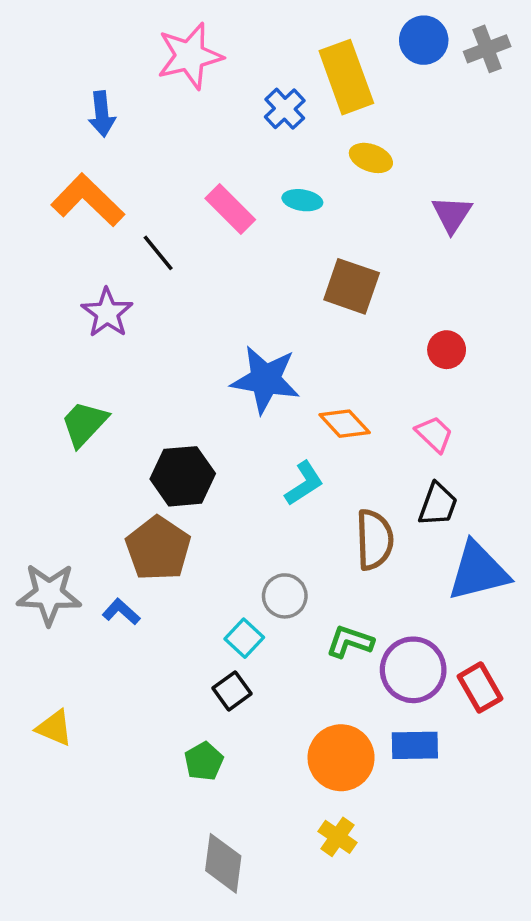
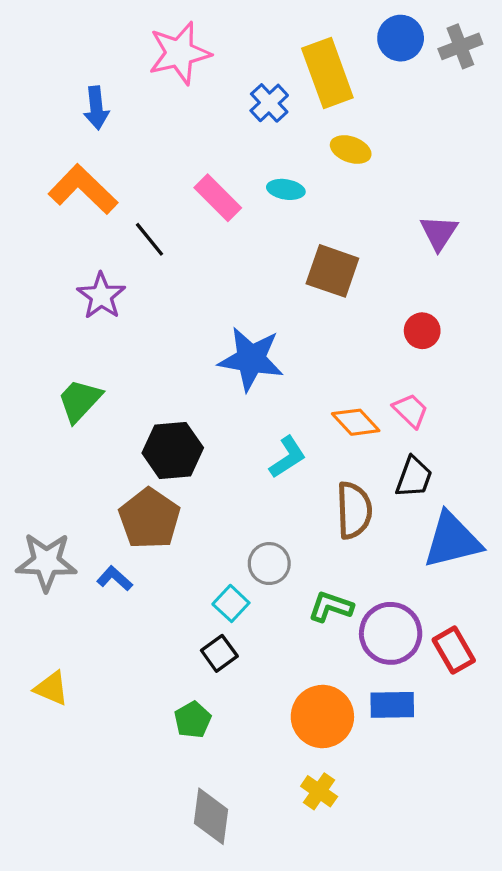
purple triangle: (452, 214) -> (439, 233), moved
orange diamond: (345, 424) -> (356, 422), moved

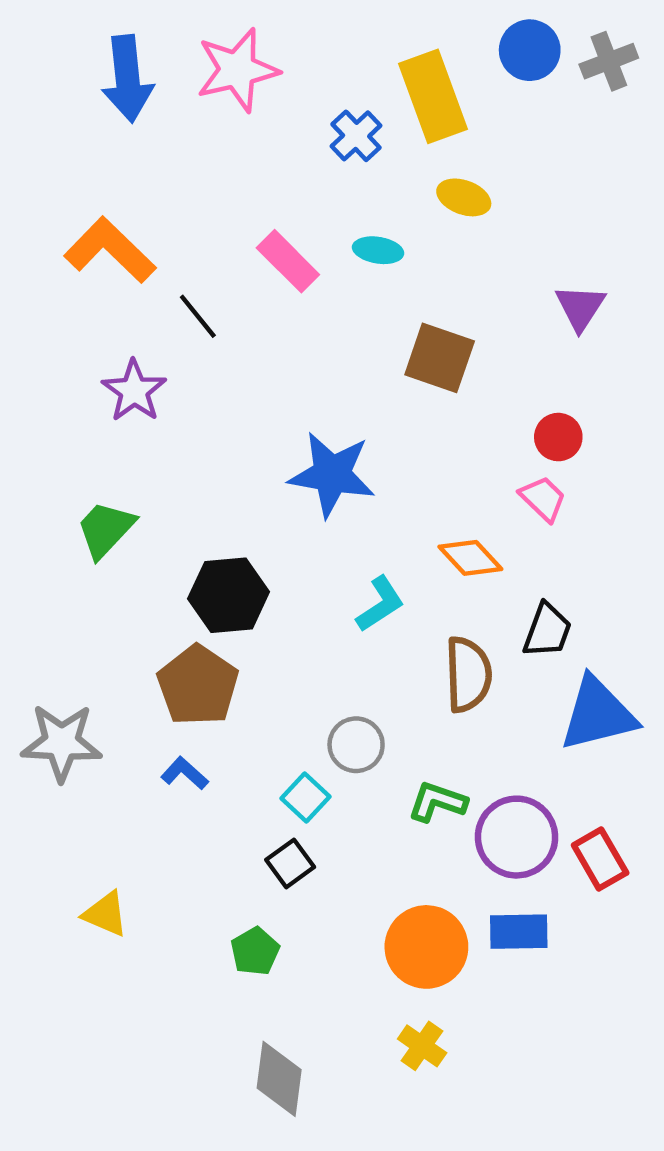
blue arrow: (96, 108) -> (127, 79), moved, size x1.5
pink trapezoid: (411, 411) -> (543, 499), moved
blue L-shape: (115, 579) -> (185, 773), moved
yellow triangle: (51, 688) -> (105, 914), moved

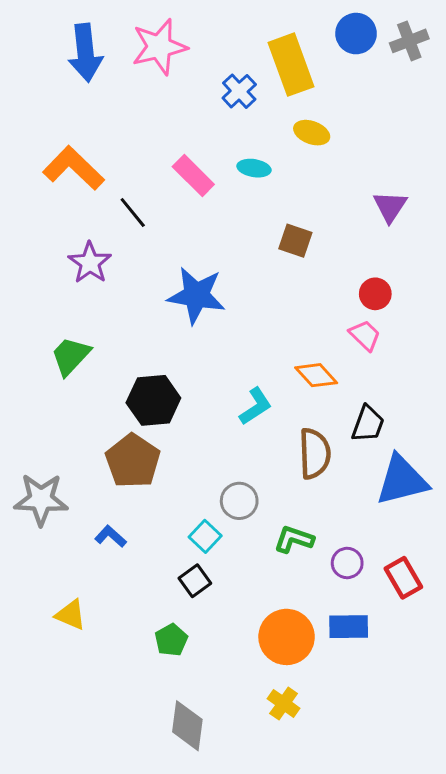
brown square: (440, 358) -> (295, 241), size x0.7
blue star: (332, 474) -> (196, 295), moved
blue L-shape: (185, 773) -> (111, 536), moved
purple circle: (517, 837) -> (347, 563), size x0.6

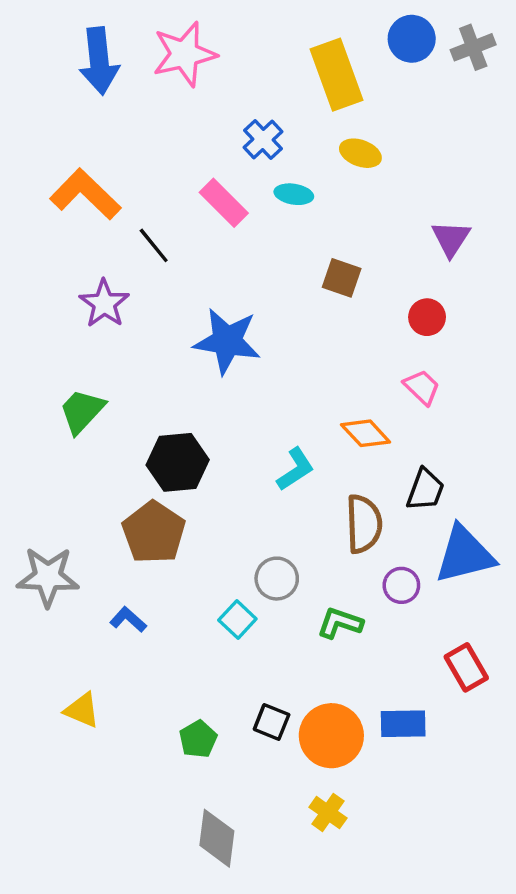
blue cross: (239, 91) -> (263, 140), moved
red circle: (375, 294) -> (427, 317), moved
purple circle: (347, 563) -> (401, 585), moved
black square: (195, 581) -> (272, 722), moved, turned -32

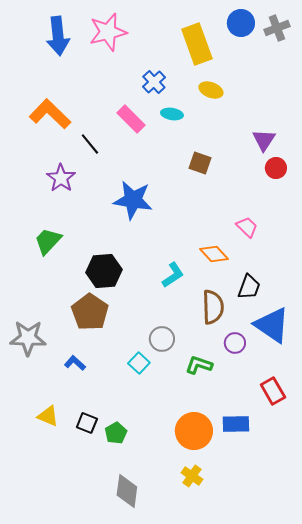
red circle: (427, 317) -> (276, 168), moved
blue triangle: (465, 555) -> (272, 325), turned 48
black square: (272, 722) -> (87, 423), moved

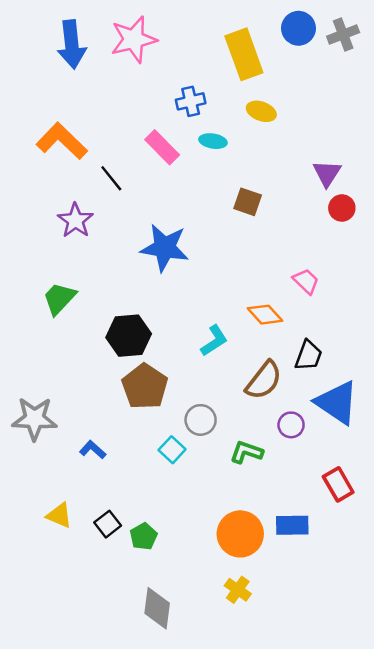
blue cross: (154, 82) -> (191, 101), turned 30
brown semicircle: (213, 307) -> (264, 380), turned 40
brown pentagon: (90, 312) -> (145, 386), moved
black square: (87, 423) -> (108, 524), turned 30

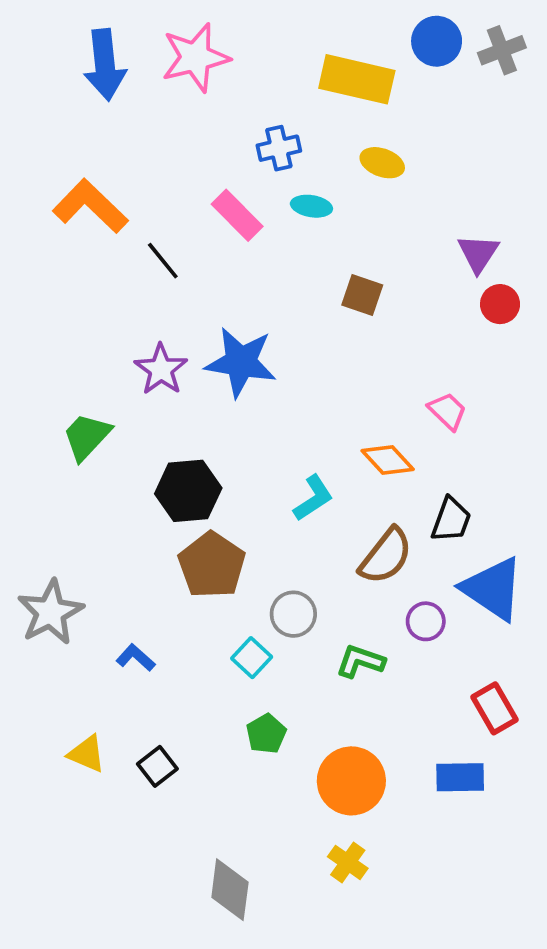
yellow rectangle: (244, 54) -> (357, 79), turned -57
purple star: (75, 220) -> (161, 369), moved
gray star: (34, 419) -> (50, 612), turned -30
blue rectangle: (292, 525) -> (460, 777), moved
green pentagon: (144, 536) -> (266, 734), moved

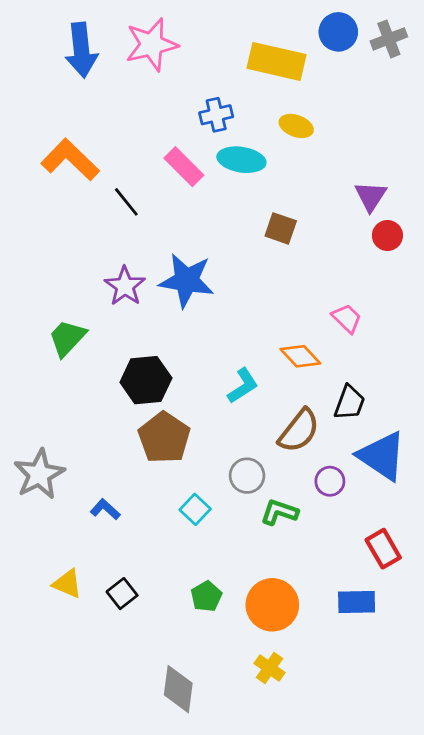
cyan ellipse: (311, 206) -> (241, 160), size x1.5
gray circle: (293, 614) -> (247, 476), moved
green pentagon: (266, 734) -> (206, 596), moved

